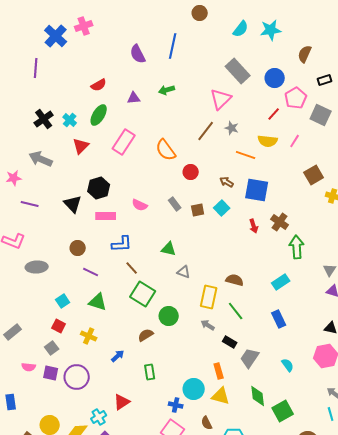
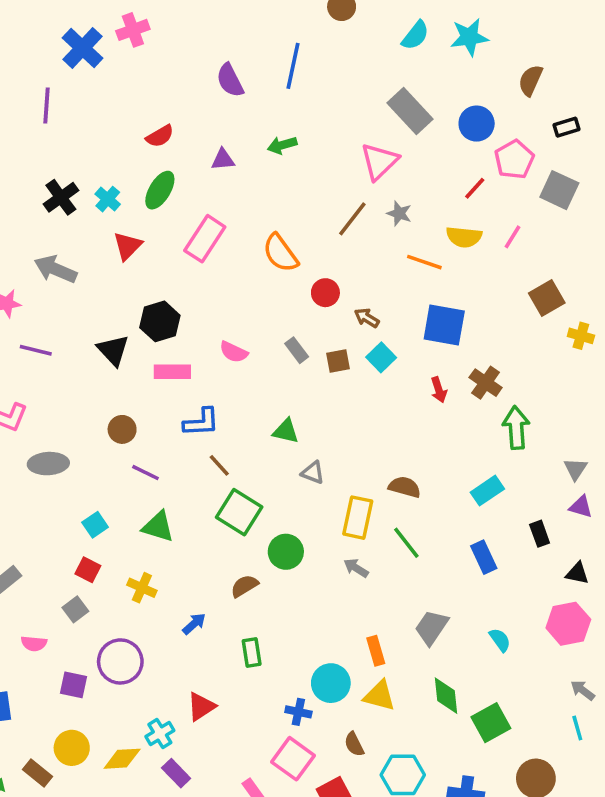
brown arrow: (227, 182) -> (367, 318), moved
black rectangle: (230, 342) -> (540, 534), moved, turned 40
purple square: (51, 373) -> (74, 685), moved

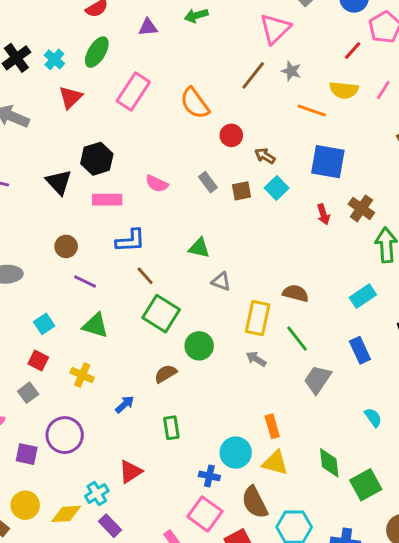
gray trapezoid: (432, 627) -> (318, 379), moved
brown semicircle: (354, 744) -> (255, 502), size x1.6

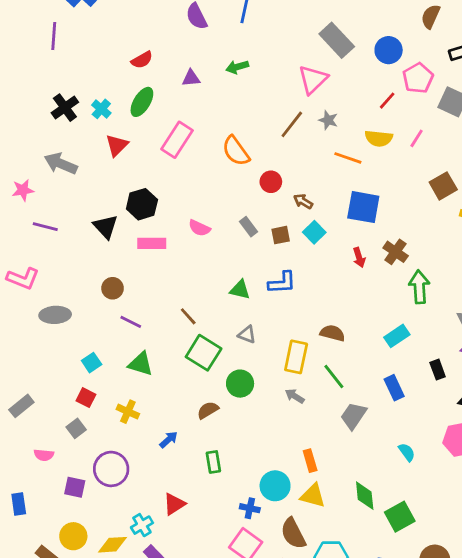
blue L-shape: (130, 241) -> (282, 283), moved
gray triangle: (221, 282) -> (247, 334), moved

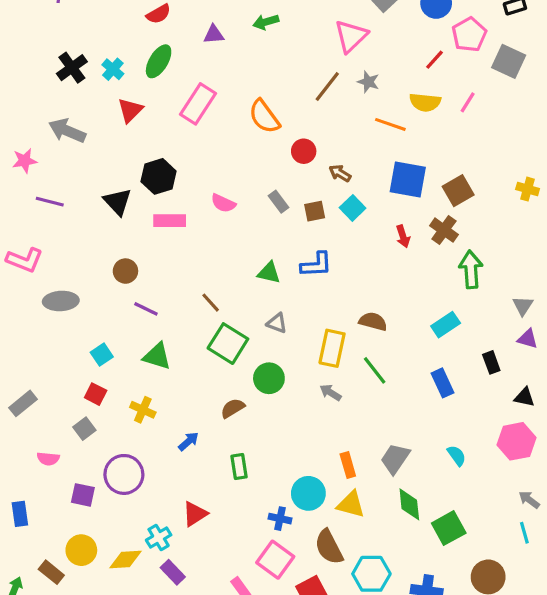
brown square: (443, 186) -> (458, 191), moved
gray trapezoid: (354, 416) -> (395, 459), moved

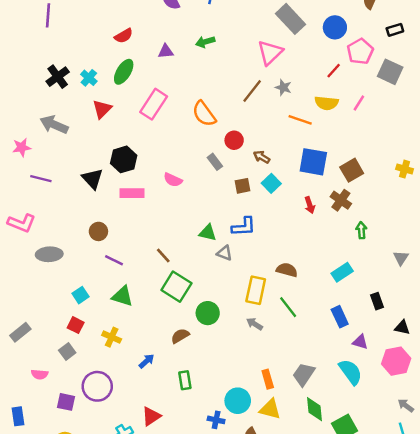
gray rectangle: (278, 202) -> (215, 162), moved
green arrow: (471, 269) -> (361, 230), size x0.6
gray triangle: (277, 323) -> (224, 253), moved
purple triangle: (528, 339) -> (360, 342), moved
cyan semicircle: (457, 456) -> (351, 372), size x1.6

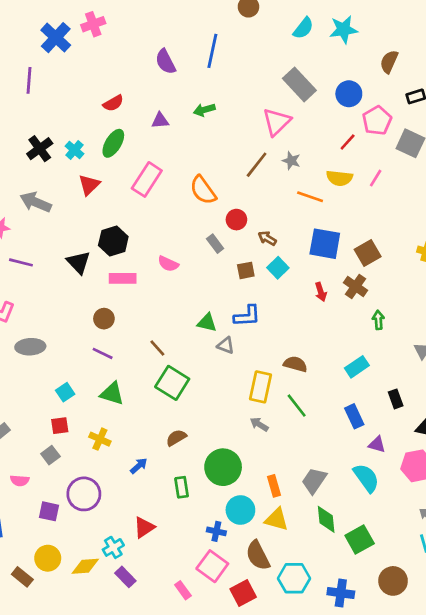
brown circle: (98, 231) -> (104, 319), moved
green circle: (208, 313) -> (223, 467), moved, size x1.4
red square: (76, 325) -> (60, 426), turned -35

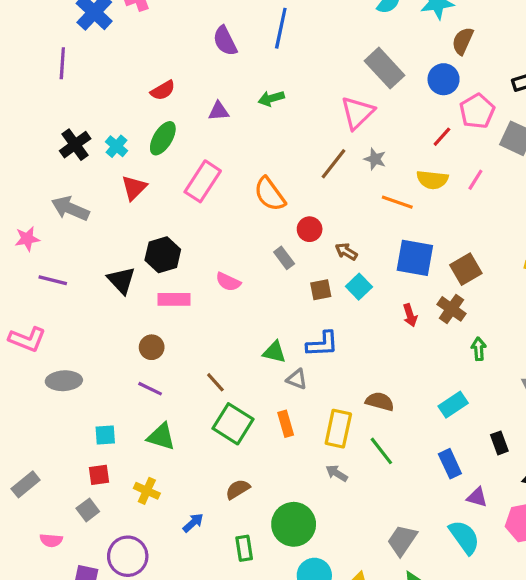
brown semicircle: (389, 62) -> (463, 41), moved
cyan square: (65, 392) -> (105, 435), turned 30
orange rectangle: (274, 486) -> (286, 424), moved

